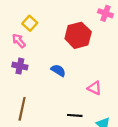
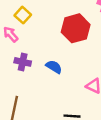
purple cross: (20, 66) -> (23, 62), moved

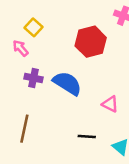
blue semicircle: (54, 67) -> (67, 83), size x1.6

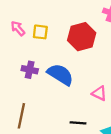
yellow square: (34, 27) -> (40, 32), moved, turned -35
pink arrow: (21, 48) -> (18, 28), moved

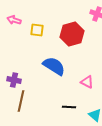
pink arrow: (18, 28) -> (14, 20), moved, turned -32
purple cross: (30, 70) -> (14, 80), moved

